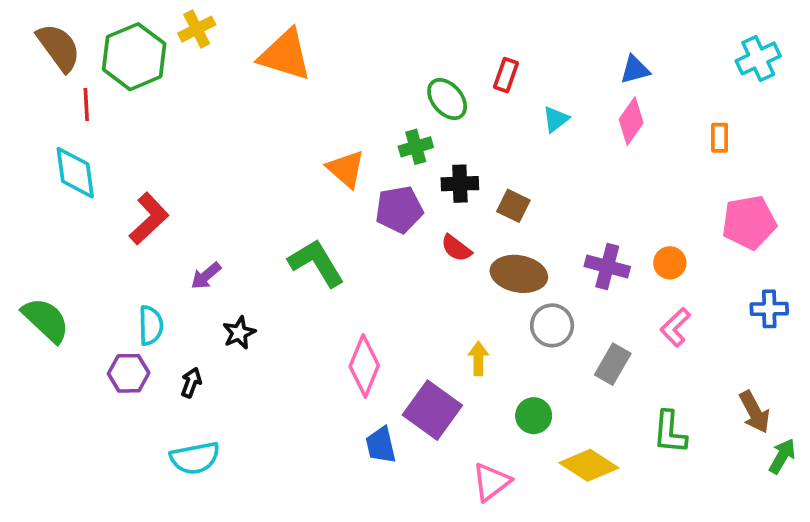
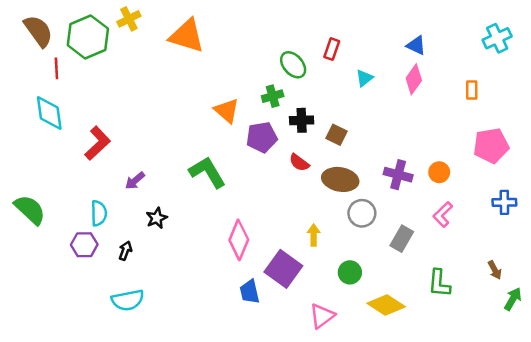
blue triangle: (635, 70) -> (416, 45), turned 40
brown arrow: (755, 412) -> (495, 270), size x0.7

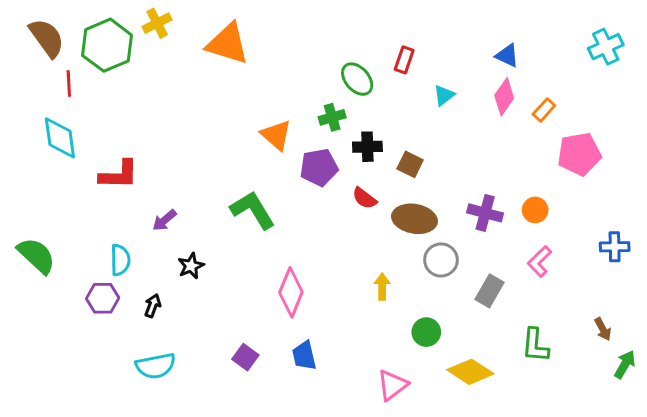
orange rectangle: (472, 90) -> (544, 110), moved, turned 42
red L-shape: (98, 143) -> (119, 175), turned 44
pink pentagon: (491, 146) -> (579, 154), moved
purple square: (283, 269) -> (245, 357), moved, size x0.6

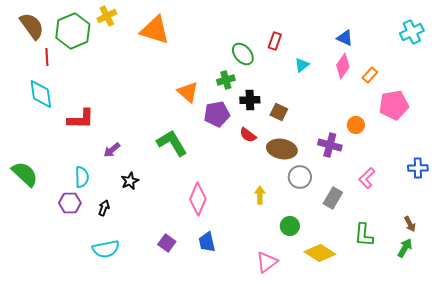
orange circle: (535, 210) -> (356, 125), moved
green arrow: (625, 364) -> (405, 248), moved

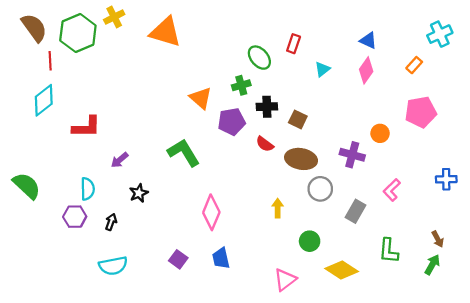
orange rectangle: (370, 75) -> (414, 65), moved
cyan diamond: (41, 94) -> (44, 100), turned 60

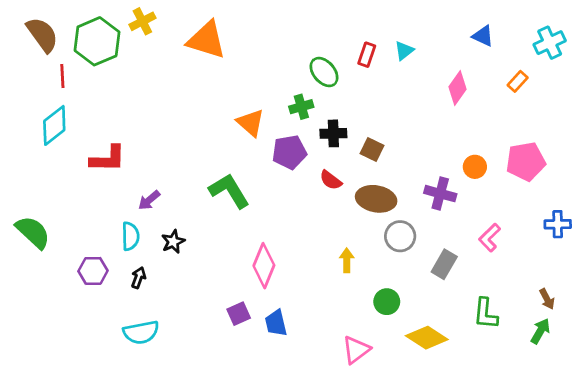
blue triangle: (368, 40) -> (483, 36), moved
cyan triangle: (322, 69) -> (404, 51), moved
pink pentagon: (421, 112) -> (526, 161), moved
cyan semicircle: (88, 189) -> (130, 236), moved
purple square: (178, 259) -> (239, 314), moved, turned 30

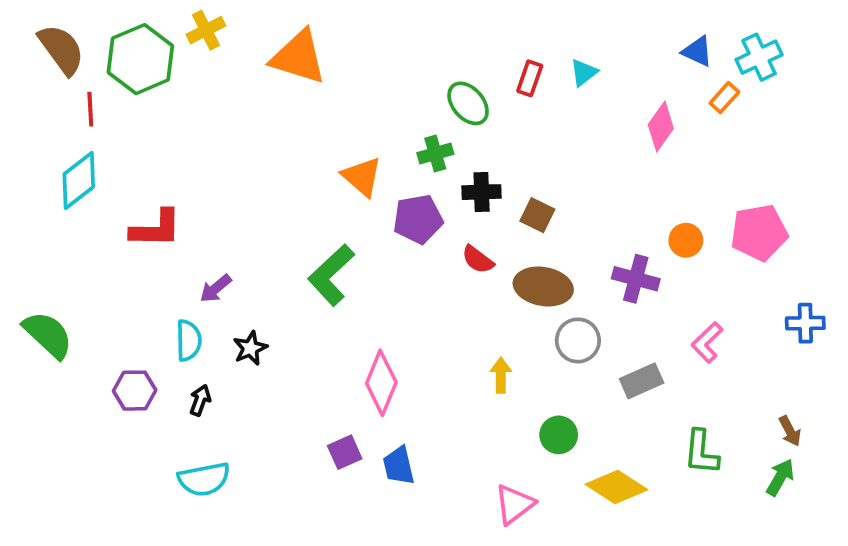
cyan cross: (550, 43) -> (759, 57), moved
orange rectangle: (518, 81) -> (724, 98), moved
green L-shape: (229, 191) -> (331, 275), turned -102
gray rectangle: (444, 264) -> (642, 381), turned 36

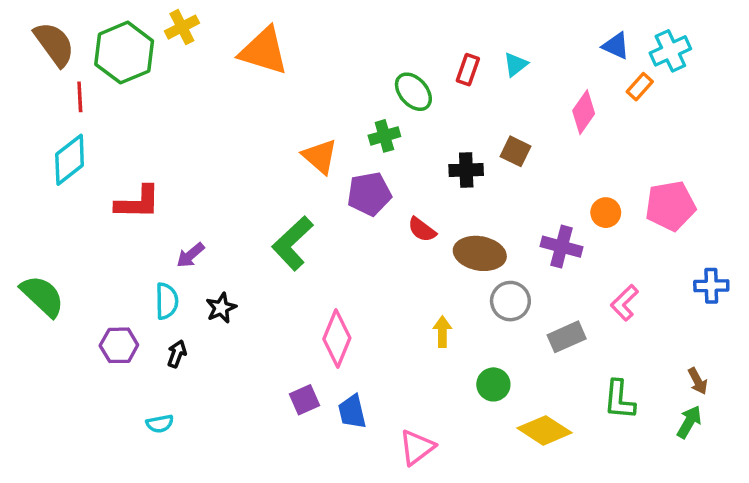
black cross: (482, 192) -> (466, 170), moved
brown square: (537, 215) -> (516, 151), moved
cyan semicircle: (204, 479) -> (160, 424), moved, size x0.6
pink triangle: (514, 504) -> (417, 447), moved

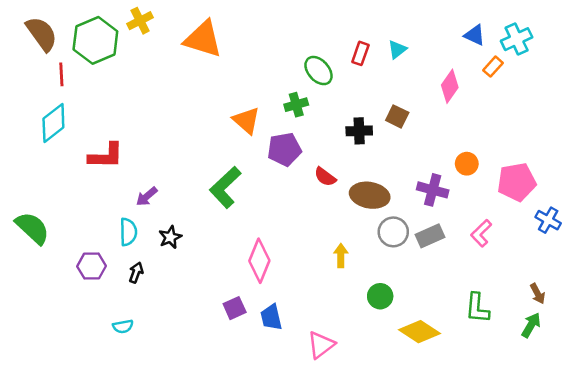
pink pentagon: (670, 206) -> (517, 182), moved
blue cross: (711, 286) -> (548, 220), turned 30
gray rectangle: (567, 337) -> (430, 236), moved

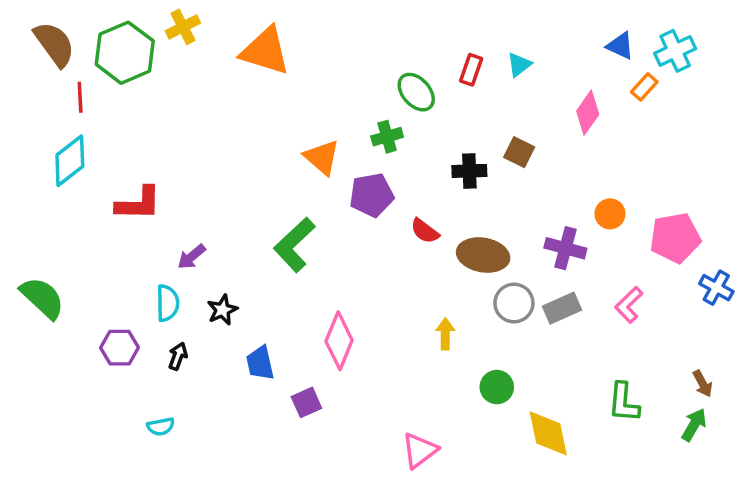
blue trapezoid: (271, 317) -> (260, 363), moved
yellow diamond: (420, 332) -> (548, 433), turned 45

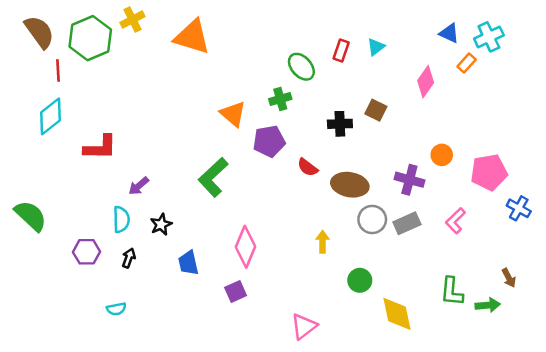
purple square: (306, 402) -> (236, 292), moved
green arrow: (694, 425) -> (488, 305), moved, turned 55

